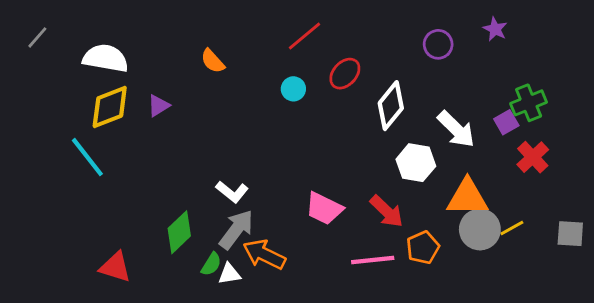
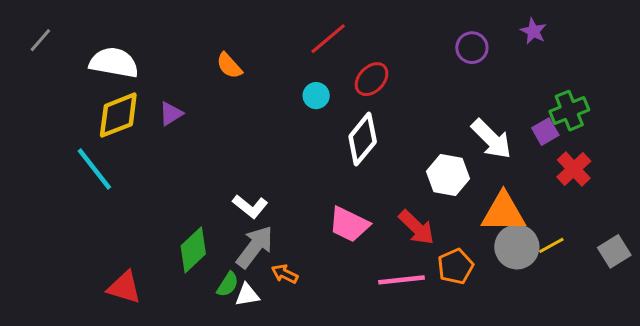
white diamond: (391, 106) -> (363, 139), moved
gray square: (570, 234) -> (614, 251), turned -36
orange arrow: (264, 254) -> (285, 274), size x0.6

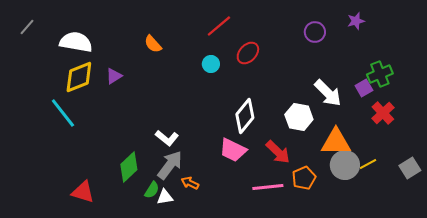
purple star: (533, 31) -> (356, 21), turned 30
white diamond: (363, 139) -> (245, 116), moved

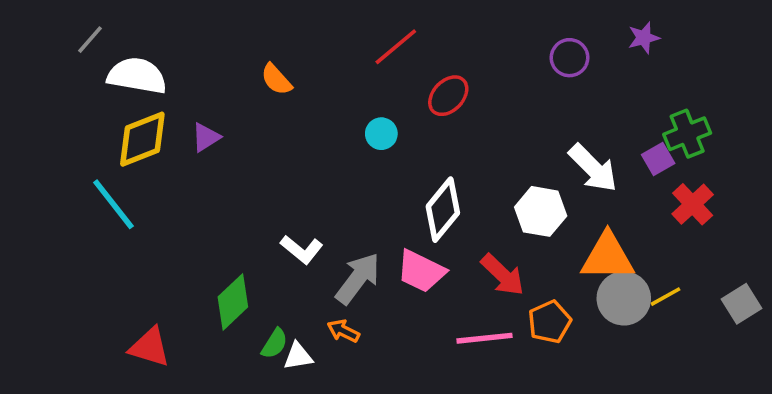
gray line: (27, 27) -> (90, 40), moved
cyan circle: (211, 64) -> (381, 134), moved
gray arrow: (170, 165) -> (358, 278), moved

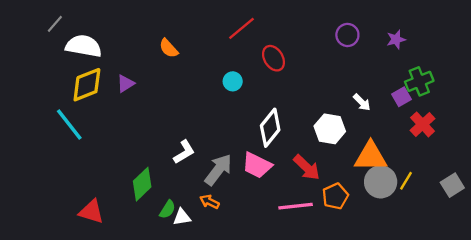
purple star: (644, 38) -> (396, 39), moved
red ellipse: (448, 96) -> (273, 58), turned -75
white arrow: (593, 168) -> (362, 102), size x0.6
white L-shape: (302, 249) -> (184, 152), turned -70
yellow line: (665, 297) -> (406, 181), turned -30

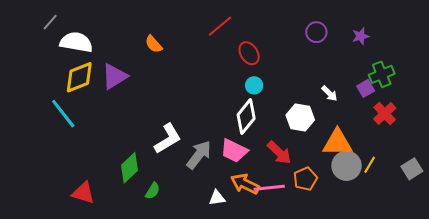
cyan circle: (233, 81) -> (254, 85), moved
purple triangle: (126, 84) -> (114, 76), size x1.6
white L-shape: (184, 152) -> (168, 139), size x1.4
orange arrow: (209, 202) -> (245, 184), moved, size x1.6
white triangle: (182, 217) -> (217, 198), moved

